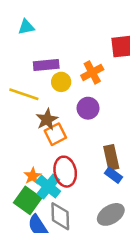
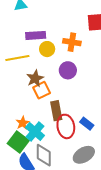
orange cross: (92, 72) -> (72, 42), turned 36
yellow line: (24, 94) -> (17, 58), turned -30
brown rectangle: (111, 157) -> (56, 111), moved
red ellipse: (65, 172) -> (66, 126), moved

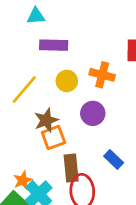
purple rectangle: (36, 35) -> (54, 45), moved
yellow line: (17, 58) -> (24, 89), turned -45
blue rectangle: (87, 124) -> (114, 159), moved

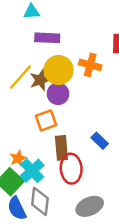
yellow circle: (67, 81) -> (59, 70), size x1.5
purple circle: (93, 113) -> (58, 94), moved
brown star: (46, 120) -> (40, 80), moved

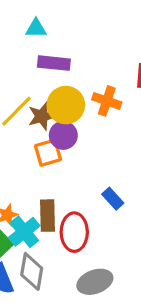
orange square: (46, 120) -> (48, 153), moved
brown rectangle: (61, 148) -> (47, 216), moved

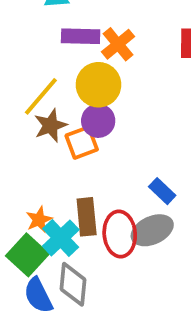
orange cross: (107, 101) -> (118, 44), moved, turned 36
brown star: (42, 116) -> (50, 125), moved
gray ellipse: (95, 282) -> (152, 230), moved

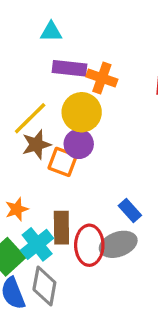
orange cross: (118, 44) -> (102, 78), turned -36
orange square: (82, 143) -> (63, 162), turned 36
orange star: (39, 220) -> (17, 209), moved

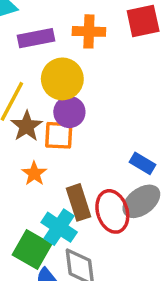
orange cross: (102, 78) -> (89, 31), moved
orange star: (17, 209) -> (34, 173), moved

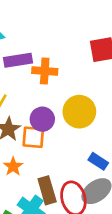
orange cross: (89, 31) -> (45, 71), moved
yellow circle: (62, 79) -> (79, 112), moved

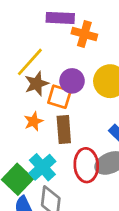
brown rectangle: (47, 190) -> (64, 130), moved

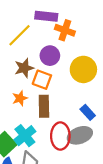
yellow line: (30, 62) -> (20, 35), moved
purple circle: (72, 81) -> (50, 56), moved

